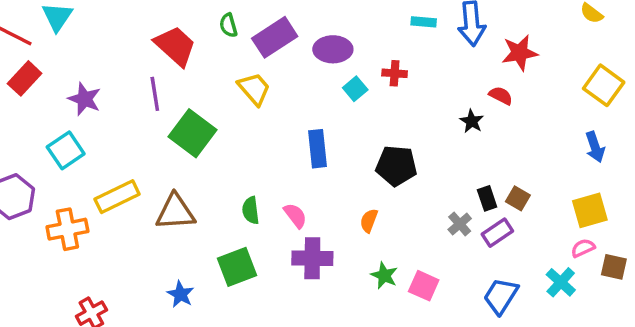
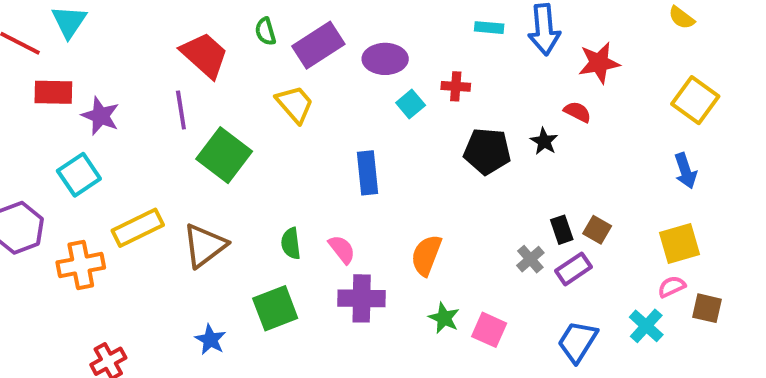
red rectangle: (25, 78) -> (53, 92), moved, turned 48
black pentagon: (396, 166) -> (487, 151), moved
brown triangle: (175, 212) -> (205, 245), turned -33
orange semicircle: (369, 221) -> (426, 255), size x1.5

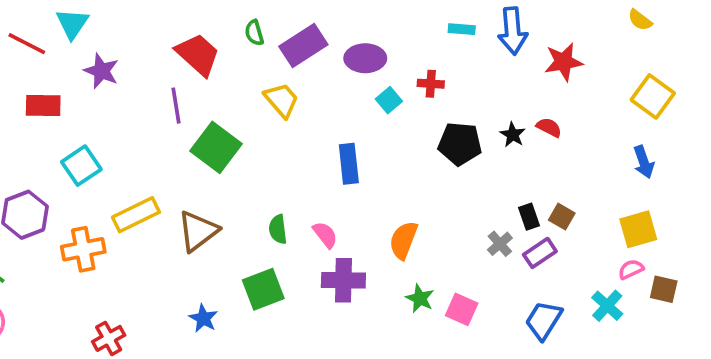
red rectangle: (53, 92) -> (43, 106), moved
red semicircle: (577, 112) -> (549, 127), moved
purple star: (100, 116) -> (101, 71), moved

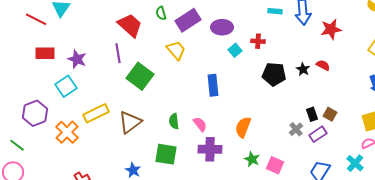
purple star: (101, 71) -> (77, 59), moved
orange cross: (83, 249) -> (67, 132), turned -35
green square: (263, 289) -> (166, 154), turned 30

